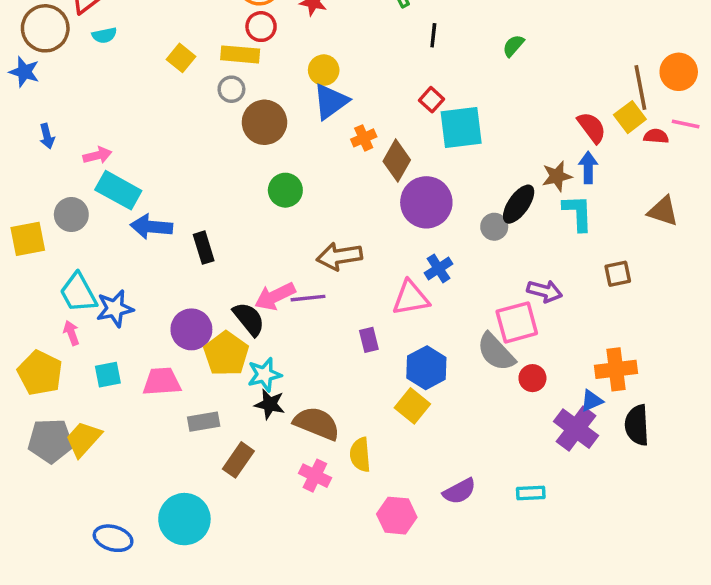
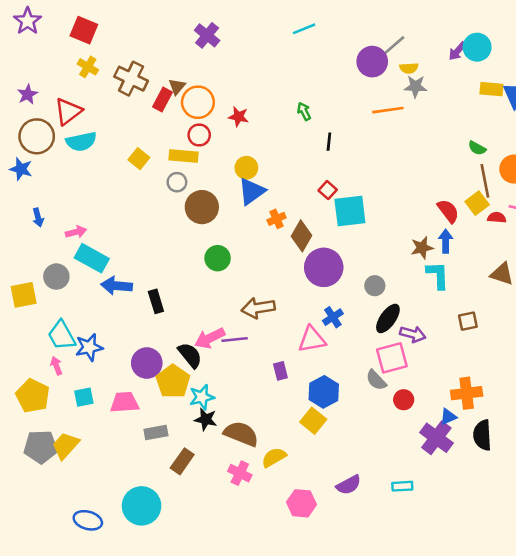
cyan semicircle: (104, 35) -> (81, 142), size x1.6
green semicircle: (513, 46) -> (477, 148), moved, turned -102
black ellipse: (519, 204) -> (388, 318), moved
gray semicircle: (496, 352) -> (376, 380), size x0.7
yellow semicircle: (360, 455) -> (274, 457), turned 65

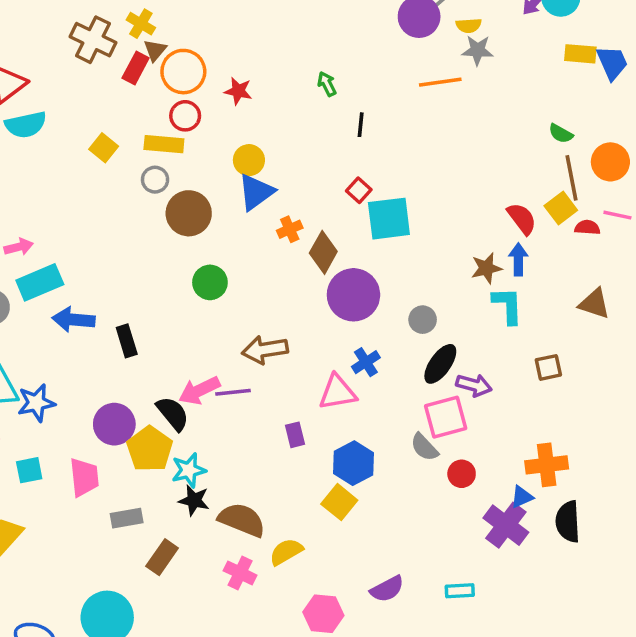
yellow cross: (88, 67) -> (141, 24), moved
cyan rectangle: (92, 258) -> (40, 282), turned -52
pink trapezoid: (125, 402) -> (84, 477), turned 88

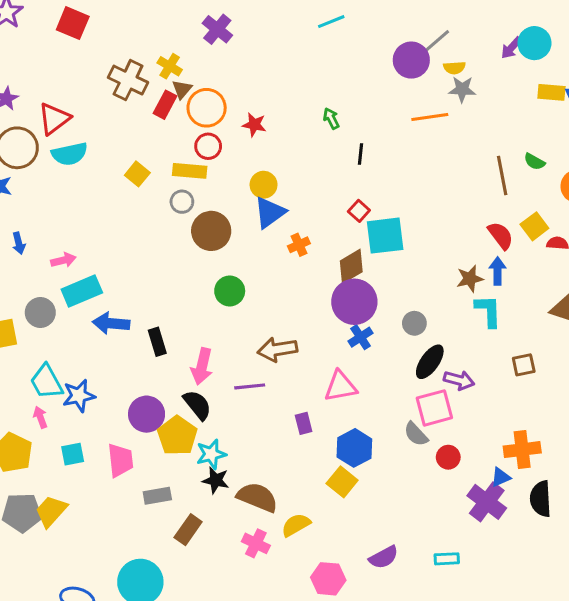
brown line: (571, 178) -> (502, 176), moved
brown diamond: (323, 252) -> (351, 266), moved, turned 30
blue cross: (366, 362) -> (361, 337), moved
pink arrow: (199, 390) -> (202, 366), moved, turned -51

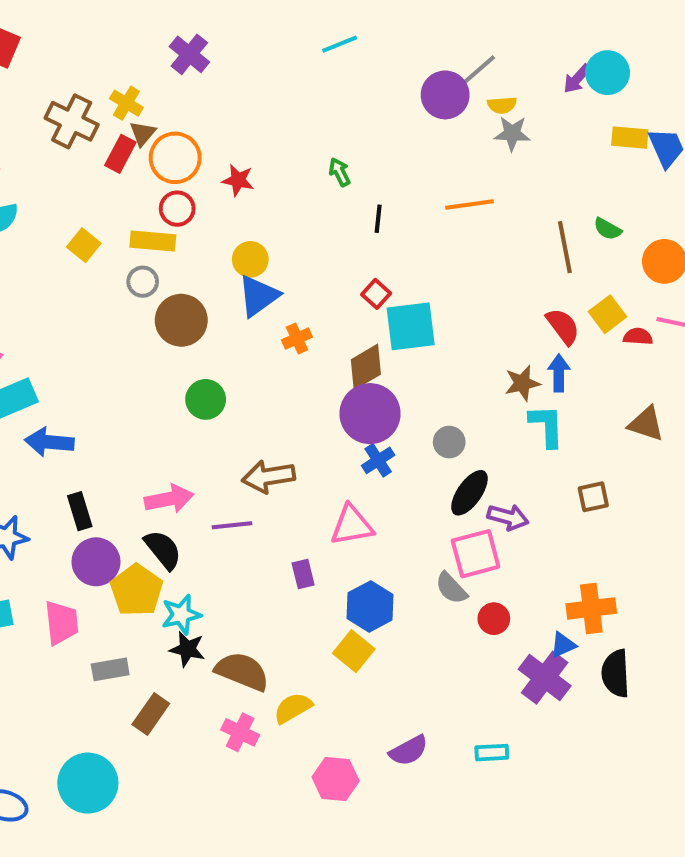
orange line: (430, 117) -> (469, 205), moved
black rectangle: (157, 342) -> (80, 511), moved
pink arrow: (202, 366) -> (169, 499), turned -114

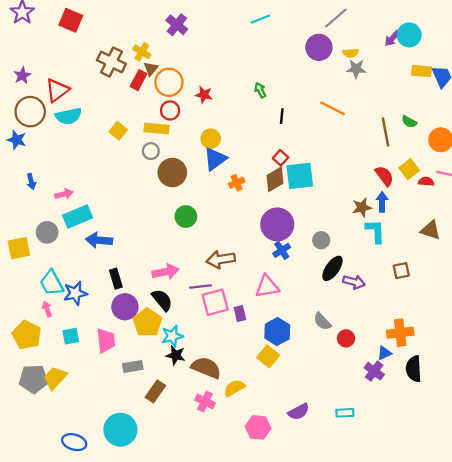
gray line: (476, 73) -> (336, 18), moved
orange line: (469, 205) -> (332, 108), turned 35
brown diamond: (366, 367) -> (275, 179), moved
pink square: (476, 554) -> (215, 302), moved
purple cross: (545, 678) -> (374, 371), size x0.7

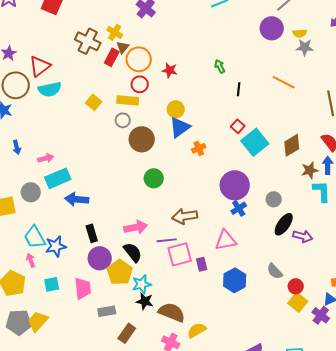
cyan square: (300, 176) -> (255, 142), turned -32
brown diamond: (275, 179) -> (292, 145), moved
yellow square: (268, 356) -> (298, 302), moved

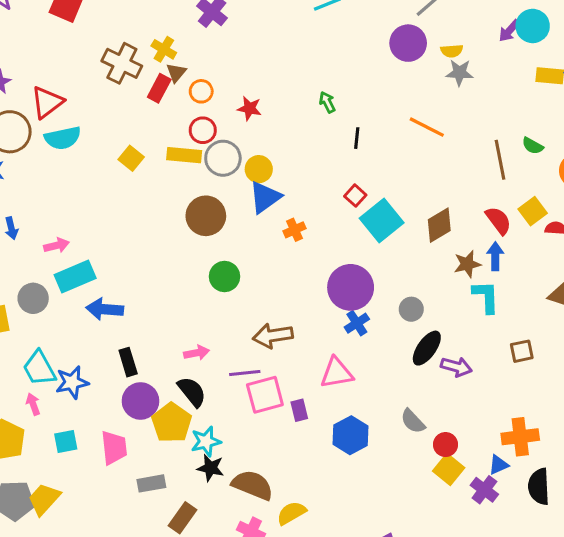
orange circle: (139, 59) -> (201, 91), size x0.6
gray circle: (123, 120) -> (223, 158), moved, size x1.5
pink arrow: (136, 227) -> (197, 353), size x0.7

